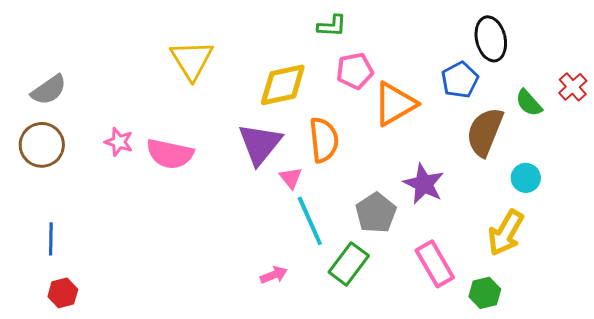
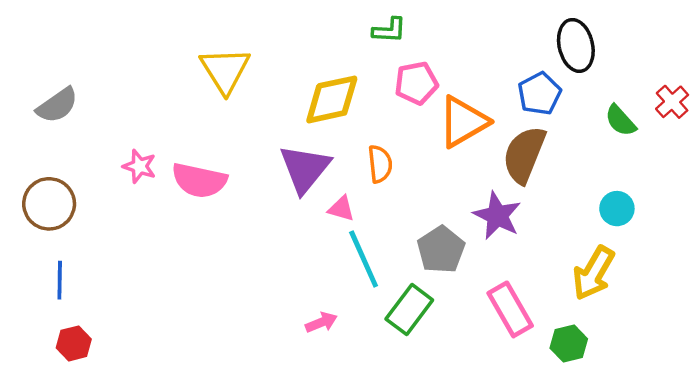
brown semicircle: (485, 132) -> (524, 155), moved
orange semicircle: (324, 140) -> (380, 164), size x0.7
brown circle: (42, 145) -> (49, 204), moved
pink triangle: (291, 178) -> (341, 209), turned -35

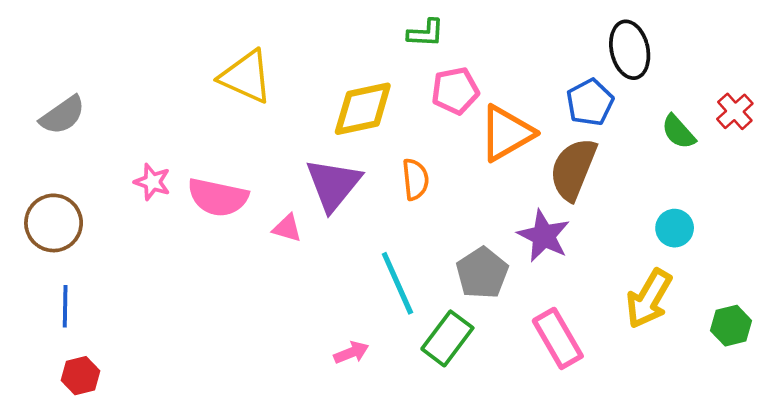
yellow triangle: (225, 70) -> (246, 77), turned -34
pink triangle: (341, 209) -> (287, 228), moved
green hexagon: (569, 343) -> (731, 326), moved

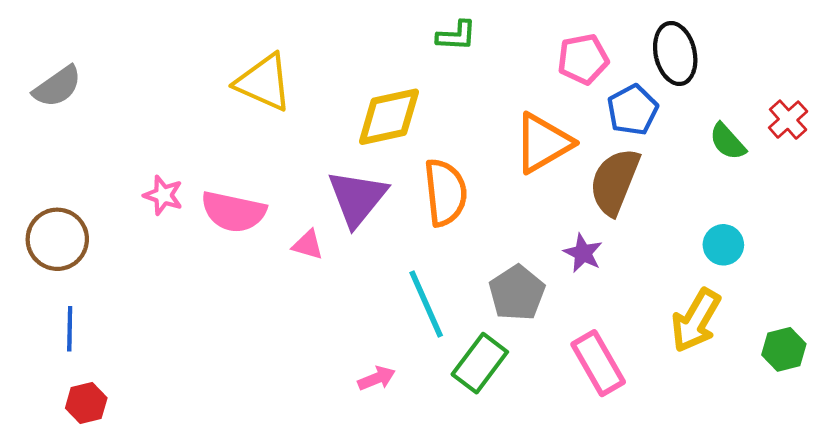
pink pentagon: (455, 91) -> (583, 59), moved
gray semicircle: (63, 115) -> (57, 87), moved
orange semicircle: (415, 179) -> (445, 192), size x1.5
purple star: (544, 236) -> (583, 253), size x0.7

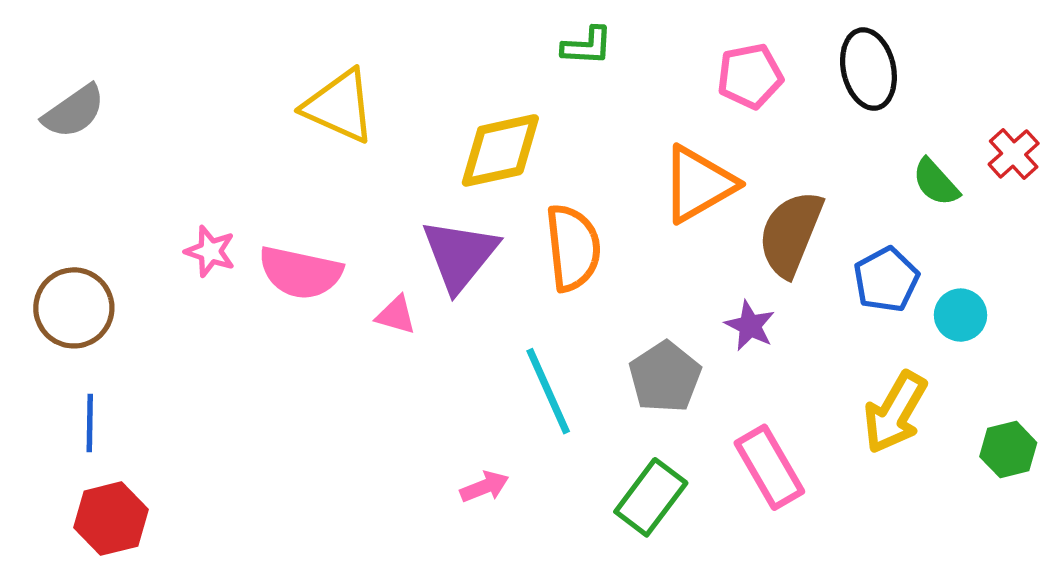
blue pentagon: (633, 110) -> (886, 280), moved
cyan circle: (723, 245) -> (961, 315), moved
green rectangle: (480, 363) -> (651, 497), moved
red hexagon: (86, 403) -> (111, 519), size x1.4

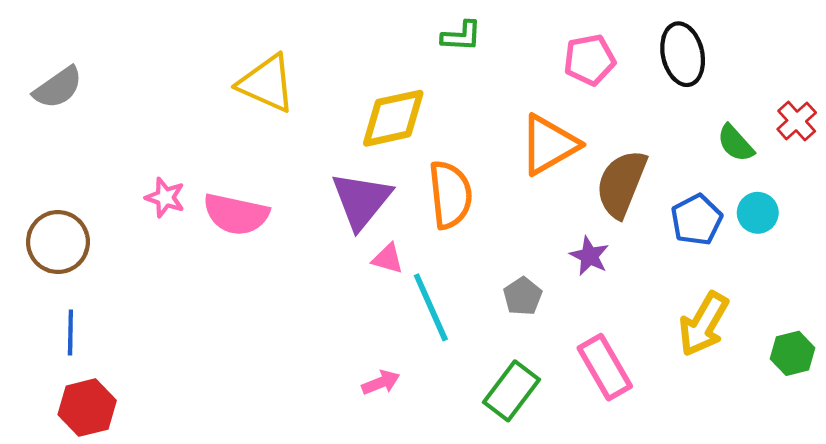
pink triangle: (396, 315) -> (388, 259), moved
cyan circle: (961, 315) -> (758, 213), moved
gray pentagon: (665, 377) -> (523, 296), size x0.7

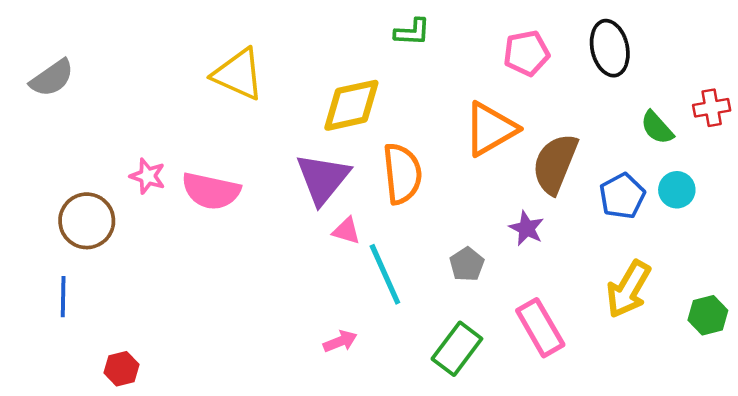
red cross: (797, 121) -> (712, 108), turned 32
brown circle: (58, 242) -> (87, 221), moved
red hexagon: (87, 408) -> (122, 369), moved, size x0.7

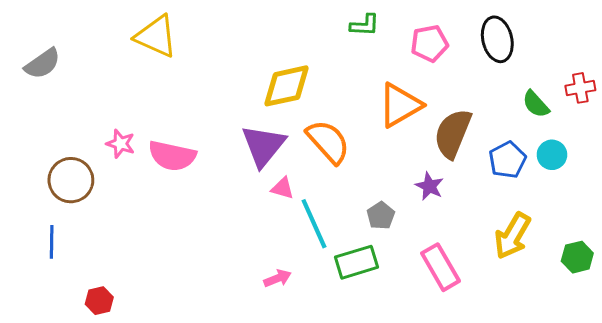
green L-shape: (412, 32) -> (365, 25), moved
yellow triangle: (238, 74) -> (156, 36), moved
orange semicircle: (402, 174) -> (328, 142), turned -36
green rectangle: (457, 349) -> (357, 262), moved, turned 36

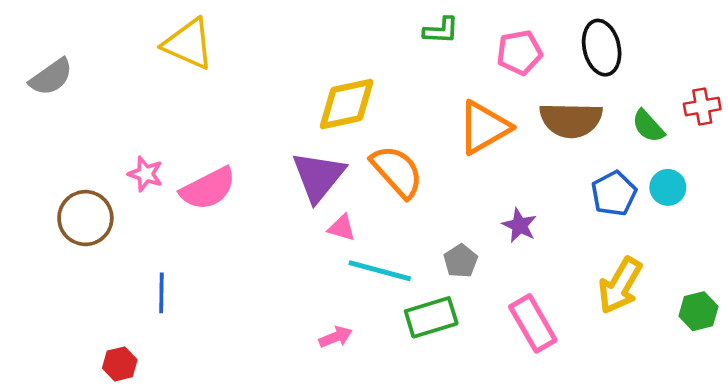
brown semicircle: (453, 134) -> (571, 120), moved, turned -111
pink semicircle: (172, 156) -> (208, 189), turned -39
cyan line: (314, 224) -> (380, 271), turned -51
blue line: (52, 242) -> (161, 293), moved

